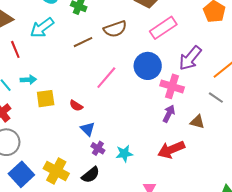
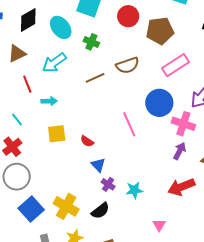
pink line: (106, 78) -> (129, 124), moved, turned -65
cyan arrow: (28, 80) -> (49, 101), moved

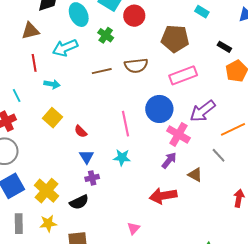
red circle: (128, 16) -> (134, 16), moved
yellow square: (57, 134) -> (52, 118), turned 36
purple cross: (108, 184) -> (92, 178), turned 32
cyan star: (134, 190) -> (122, 158), moved

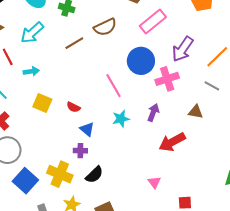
pink cross: (178, 134) -> (167, 79), turned -30
purple arrow: (169, 160) -> (153, 113), moved
purple cross: (92, 178) -> (80, 151), moved, turned 32

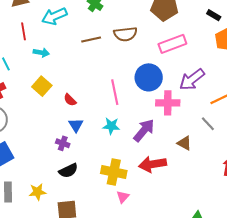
purple arrow: (153, 113) -> (144, 130), size x1.4
yellow cross: (60, 174) -> (114, 172), moved, turned -30

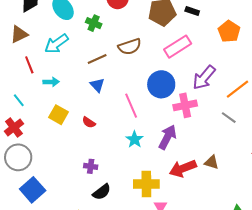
black rectangle: (214, 15) -> (192, 11), moved
blue triangle: (76, 125) -> (97, 85), moved
cyan star: (111, 126) -> (135, 139), turned -30
brown triangle: (184, 143) -> (212, 162), moved

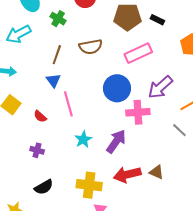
brown line: (97, 59) -> (57, 55), turned -54
pink line: (131, 106) -> (68, 104), moved
purple cross: (91, 166) -> (37, 150), moved

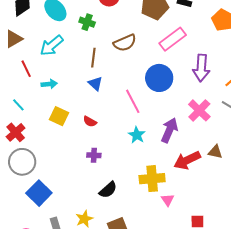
purple arrow: (160, 87) -> (201, 68), turned -32
pink line: (68, 104) -> (133, 101), moved
pink cross: (138, 112) -> (199, 110), moved, turned -30

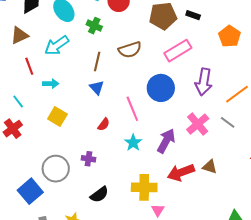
red semicircle: (90, 122) -> (104, 124), moved, turned -88
gray circle: (22, 162) -> (56, 169), moved

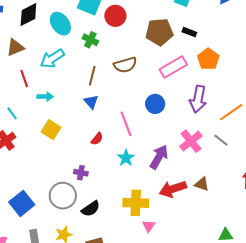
orange pentagon: (230, 36) -> (208, 59), moved
blue circle: (161, 88) -> (155, 104), size x0.7
gray circle: (56, 169) -> (63, 196), moved

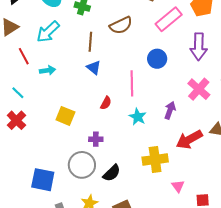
pink line: (126, 124) -> (132, 83), turned 30
yellow square: (51, 130) -> (65, 116), moved
purple arrow: (159, 157) -> (170, 110), size x0.7
blue square: (22, 203) -> (43, 180), turned -30
pink triangle: (149, 226) -> (178, 186), moved

